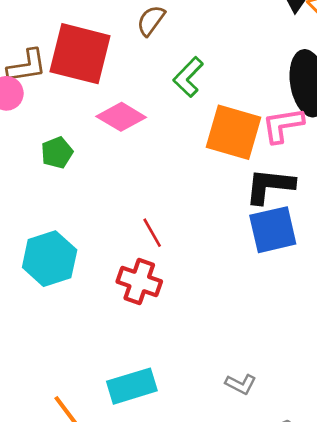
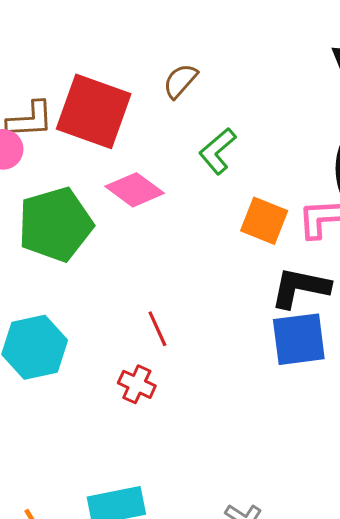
orange square: (234, 132) -> (264, 221), size x0.7
green pentagon: (57, 153) -> (55, 224), size x2.0
red cross: (139, 281) -> (137, 384), size x0.7

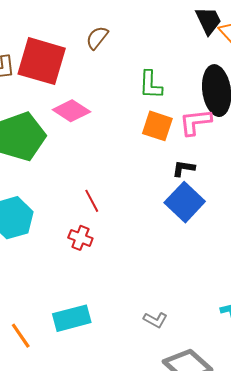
green L-shape: (217, 151) -> (151, 85), moved, turned -44
black L-shape: (300, 288) -> (184, 168), size x0.6
blue square: (299, 339) -> (185, 202), turned -36

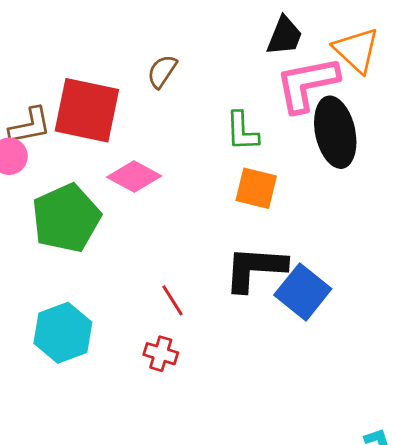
black trapezoid: (208, 21) -> (284, 36), moved, turned 52
pink L-shape: (195, 122) -> (307, 84), moved, size x1.4
black L-shape: (184, 168) -> (255, 269), moved, size x2.0

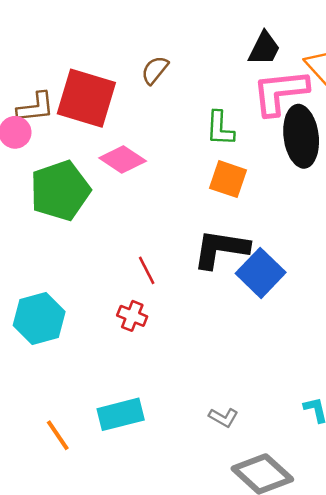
cyan hexagon: (63, 333) -> (39, 319), moved

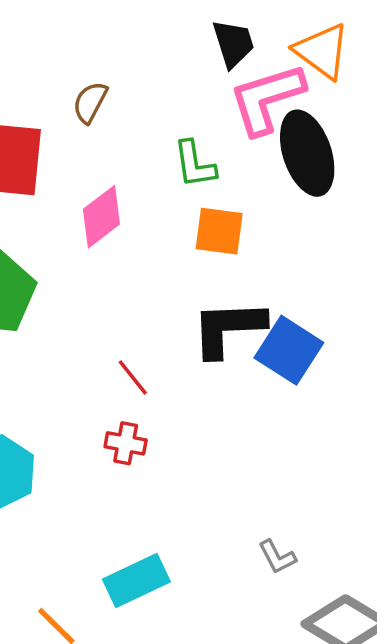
black trapezoid: (264, 48) -> (233, 43), turned -33
pink diamond: (123, 160) -> (101, 217), moved, turned -60
gray L-shape: (223, 417) -> (277, 557), turned 44

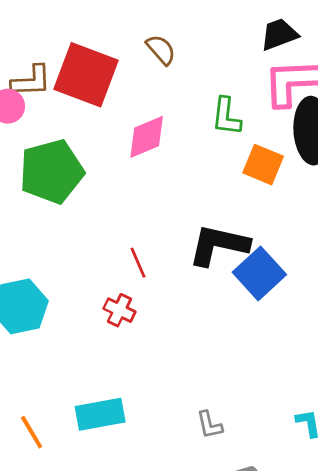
black trapezoid: (233, 43) -> (279, 34), turned -108
brown semicircle: (90, 102) -> (161, 50), turned 96
orange square: (219, 231) -> (263, 165), moved

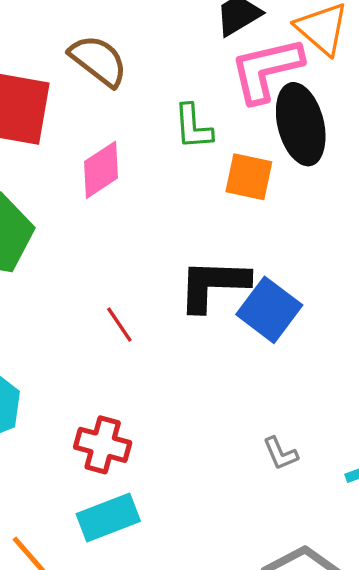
brown semicircle: (161, 50) -> (98, 61), size x1.5
red cross: (119, 310) -> (103, 445), moved, size x1.4
gray L-shape: (209, 425) -> (280, 453), moved

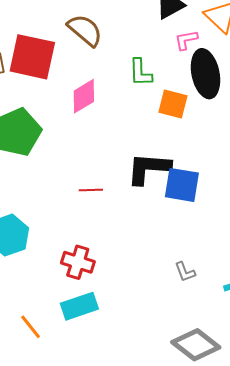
pink L-shape: (266, 70) -> (186, 40), size x0.5
blue square: (269, 310) -> (182, 185), turned -30
red line: (119, 325) -> (91, 190), turned -60

